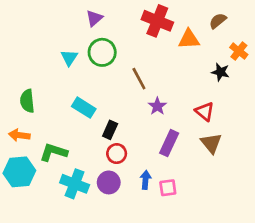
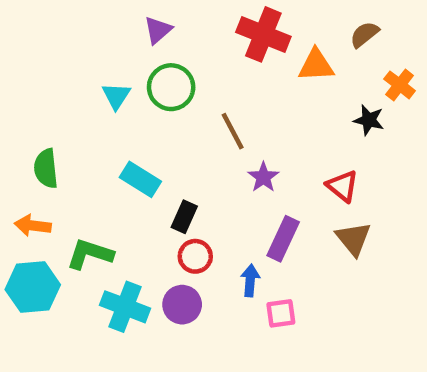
blue arrow: (146, 180) -> (250, 280), moved

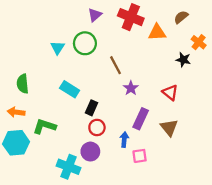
purple triangle: (158, 30) -> (95, 15), moved
brown triangle: (353, 239) -> (169, 127), moved
cyan cross: (125, 307) -> (69, 167), moved

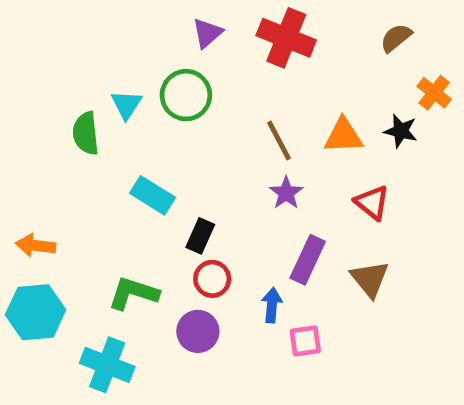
orange triangle: (157, 32) -> (343, 136), moved
brown line: (116, 65) -> (279, 140), moved
green semicircle: (23, 84) -> (86, 133), moved
green L-shape: (44, 126) -> (133, 293), moved
cyan cross: (69, 167) -> (107, 365), moved

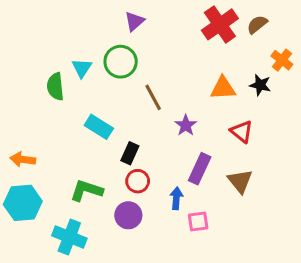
red cross: (286, 38) -> (220, 24), moved, turned 33
brown line: (279, 140) -> (153, 97), moved

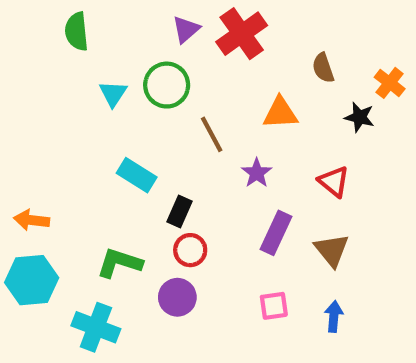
red cross: (220, 24) -> (242, 34), moved
brown semicircle: (257, 24) -> (323, 68), moved, turned -70
green semicircle: (55, 87) -> (77, 31), moved
orange triangle: (223, 88) -> (280, 113), moved
blue arrow: (176, 198) -> (334, 317), moved

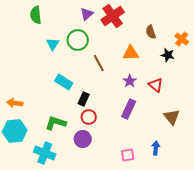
purple star: (257, 173) -> (130, 81), moved
brown triangle: (332, 250) -> (172, 117), moved
pink square: (274, 306) -> (128, 155), moved

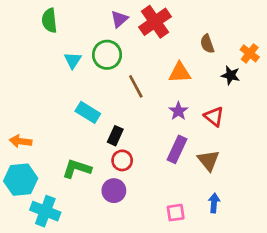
brown triangle: (172, 117) -> (209, 160), moved
cyan cross: (45, 153) -> (45, 211), moved

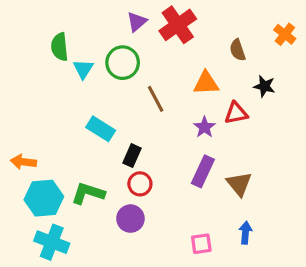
green semicircle: (49, 20) -> (60, 47), moved
orange cross: (250, 53) -> (285, 34), moved
red triangle: (214, 116) -> (236, 113), moved, turned -50
cyan hexagon: (21, 180) -> (44, 198), moved

